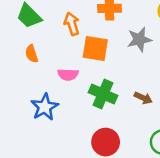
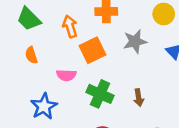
orange square: (95, 49) -> (93, 50), turned -35
brown arrow: (143, 98) -> (139, 98), turned 56

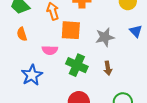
gray star: (135, 41) -> (105, 37), moved
orange square: (93, 50) -> (71, 30), turned 30

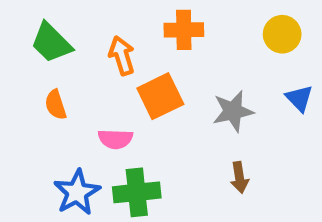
orange square: (71, 30) -> (160, 96), turned -30
green cross: (77, 65) -> (137, 192), moved, turned -30

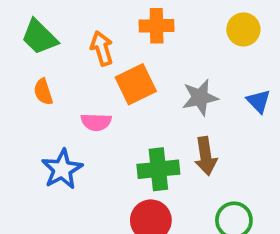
blue triangle: (299, 98) -> (259, 101), moved
brown arrow: (239, 177) -> (206, 156), size x1.4
green cross: (137, 192) -> (158, 169), moved

